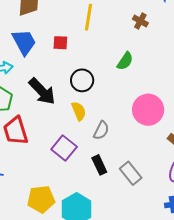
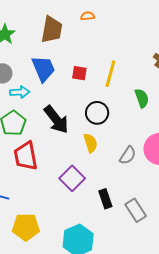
yellow line: (89, 17) -> (110, 74), moved
green semicircle: (125, 61) -> (142, 98), turned -60
gray semicircle: (101, 130) -> (128, 155), moved
yellow pentagon: (41, 199) -> (26, 227), moved

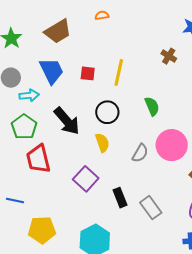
orange semicircle: (88, 16) -> (102, 15), moved
brown trapezoid: (52, 30) -> (58, 31), turned 52
green semicircle: (142, 98) -> (152, 106), moved

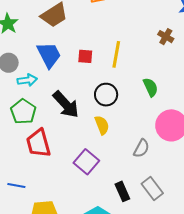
gray semicircle: (140, 153) -> (141, 148), moved
black rectangle: (120, 198) -> (122, 191), moved

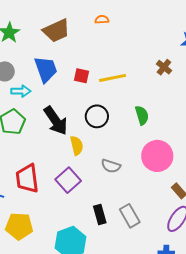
yellow line: (116, 54) -> (112, 78), turned 60
yellow semicircle: (102, 125) -> (77, 146), moved
red trapezoid: (38, 143) -> (27, 179), moved
gray semicircle: (141, 148) -> (111, 166), moved, turned 72

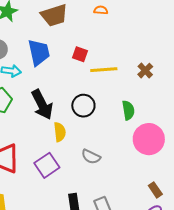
brown cross: (164, 67) -> (145, 71), moved
red square: (82, 76) -> (80, 54), moved
pink circle: (157, 156) -> (149, 139), moved

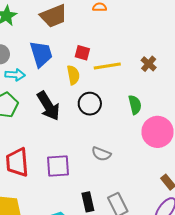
yellow semicircle: (60, 132) -> (73, 75), moved
purple square: (47, 165) -> (58, 166), turned 35

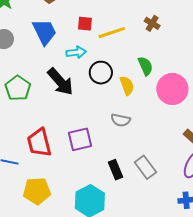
cyan arrow: (15, 75) -> (76, 52), moved
yellow semicircle: (73, 75) -> (127, 86), moved

